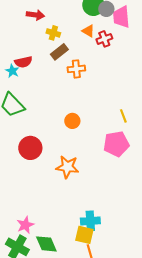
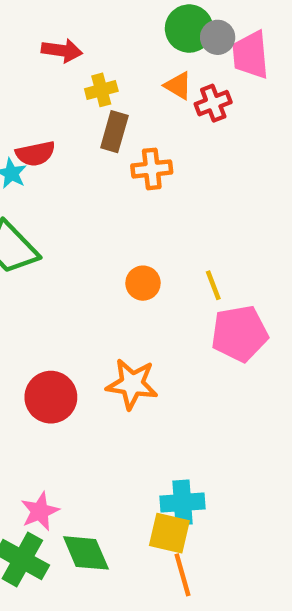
yellow cross: (53, 33) -> (101, 90), turned -32
brown rectangle: (59, 52) -> (114, 132), turned -36
yellow line: (123, 116) -> (213, 285), moved
red circle: (30, 148) -> (51, 397), moved

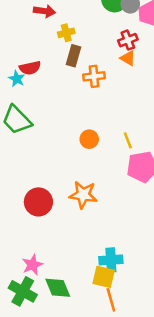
orange triangle: (178, 86) -> (128, 58), moved

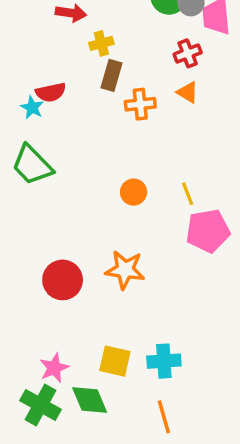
orange triangle: (128, 58) -> (188, 92), moved
yellow square: (104, 277) -> (115, 361), moved

